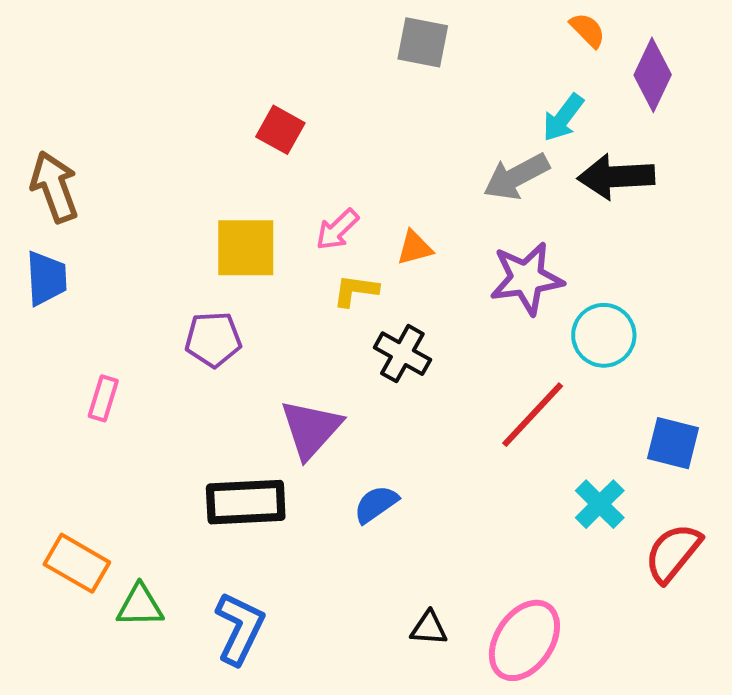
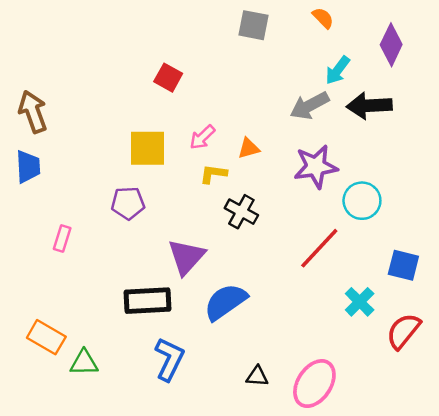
orange semicircle: (588, 30) -> (323, 18), moved
blue semicircle: (376, 504) -> (225, 302), size x1.6
blue L-shape: (240, 628) -> (169, 359), moved

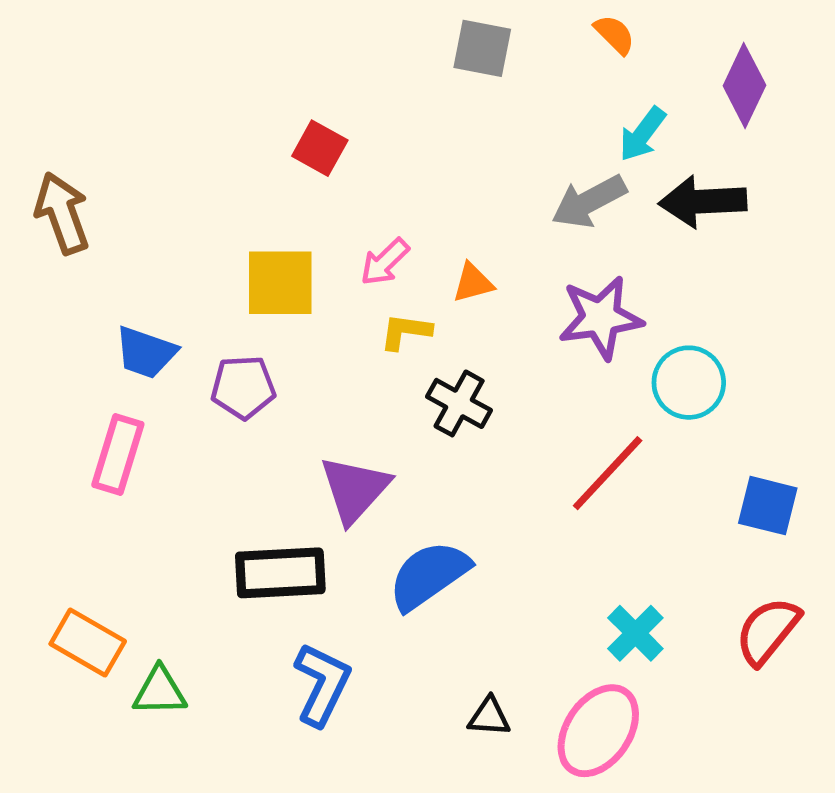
blue trapezoid: (28, 167) -> (146, 352), moved, turned 112
pink rectangle: (62, 238) -> (118, 455), size x1.5
cyan cross: (360, 302) -> (635, 633), moved

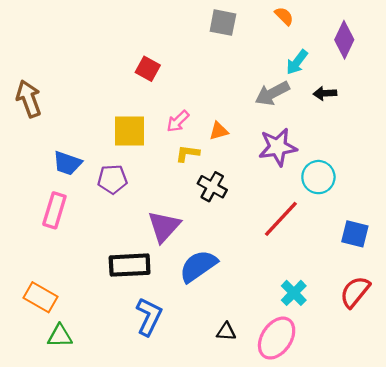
black arrow: (703, 202) -> (325, 93), size x0.6
green triangle: (160, 691) -> (60, 336), moved

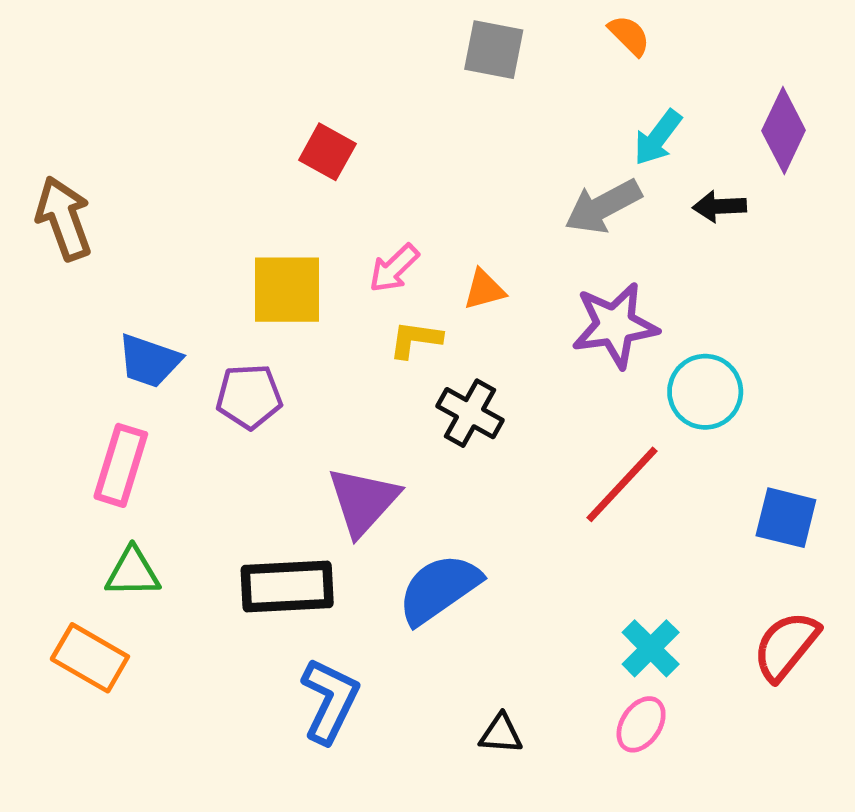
purple diamond: (344, 40) -> (784, 130), moved
green triangle: (60, 336) -> (133, 572), moved
pink ellipse: (277, 338) -> (641, 724), moved, size x0.6

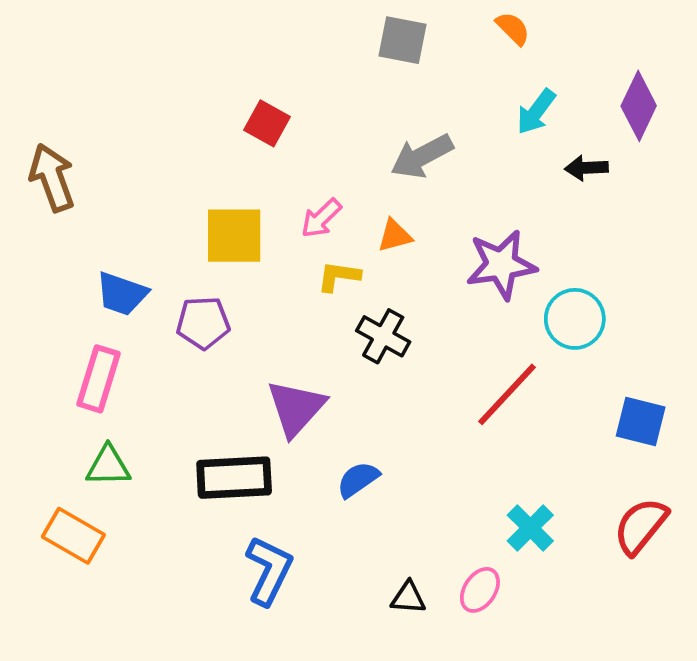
gray arrow: (603, 206) -> (422, 156), moved
blue semicircle: (439, 589) -> (358, 480), size x0.6
pink ellipse: (641, 724) -> (480, 590), moved

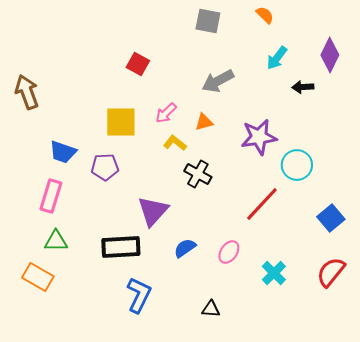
yellow L-shape: (339, 276) -> (175, 143), turned 30
blue square: (641, 421) -> (331, 218), turned 36
pink ellipse: (480, 590) -> (229, 252), moved

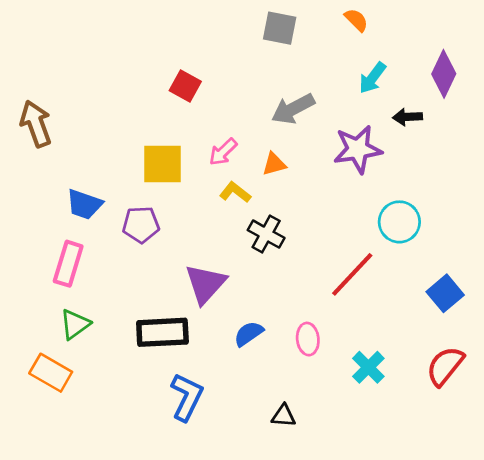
purple star: (259, 137) -> (358, 149), moved
green triangle: (56, 241) -> (75, 324), turned -35
pink ellipse: (229, 252) -> (308, 339), turned -40

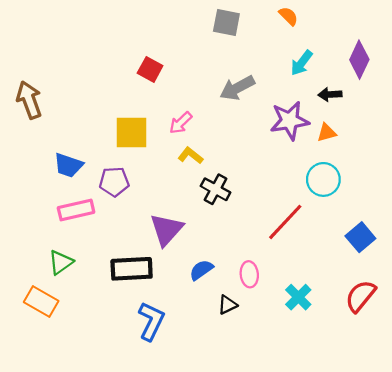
orange triangle: (274, 164) -> (327, 133), moved
pink rectangle: (68, 264) -> (76, 210), moved, turned 60
black triangle: (284, 416) -> (227, 305), moved, turned -30

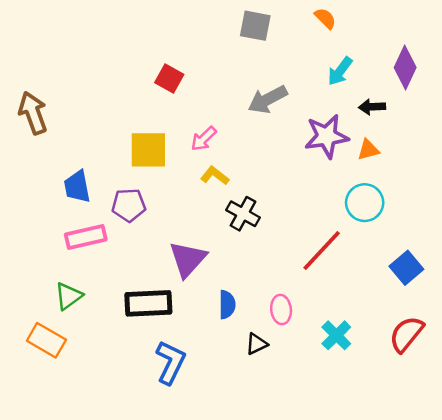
blue trapezoid: (68, 165) -> (77, 187), turned 60
blue semicircle: (201, 270) -> (227, 305), turned 125

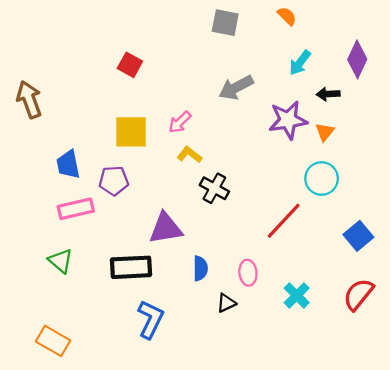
red square: (169, 79) -> (130, 65), moved
orange triangle: (368, 150) -> (325, 132), turned -36
purple triangle: (188, 259) -> (166, 228), turned 39
green triangle: (69, 296) -> (61, 261), turned -44
orange rectangle: (46, 340) -> (53, 341), moved

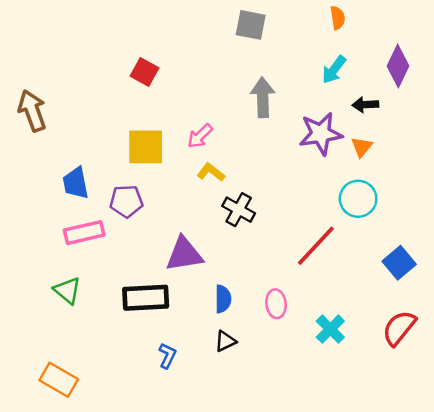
orange semicircle: (287, 16) -> (338, 18), moved, turned 36
gray arrow: (236, 88) -> (263, 97), turned 116
black triangle: (226, 303) -> (225, 341), moved
blue L-shape: (150, 319) -> (167, 356), size x0.6

